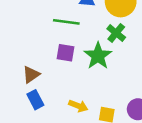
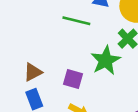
purple square: (65, 53) -> (73, 79), moved

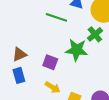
green star: (106, 60) -> (77, 50), turned 30

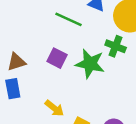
green cross: (95, 34) -> (116, 46), turned -35
purple square: (50, 62) -> (57, 58), moved

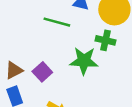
purple square: (57, 58) -> (42, 72), moved, turned 30

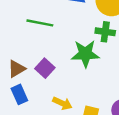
green line: (57, 22) -> (40, 23), moved

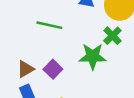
green cross: (105, 32) -> (112, 36), turned 36

